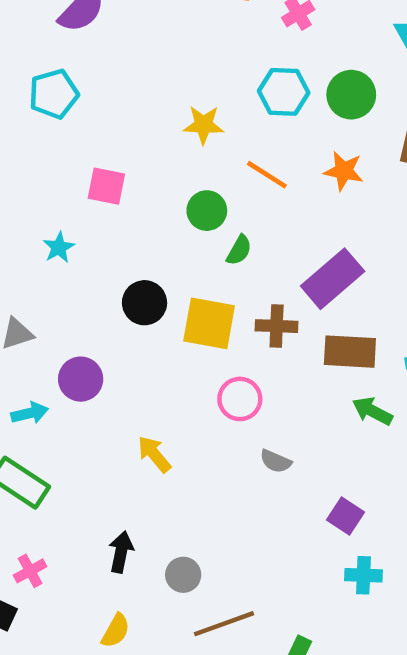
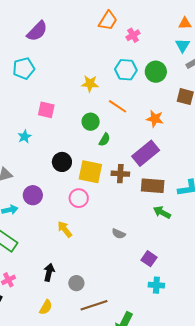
orange star: (344, 171) -> (155, 119), moved
pink circle: (240, 399) -> (79, 198), moved

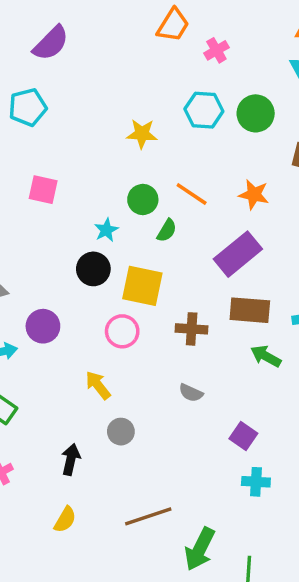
orange line: (118, 106) -> (192, 194), moved
pink square: (46, 110) -> (43, 190), moved
cyan star: (24, 137) -> (106, 230), moved
brown cross: (120, 174) -> (192, 329), moved
gray circle: (76, 283) -> (121, 432), moved

